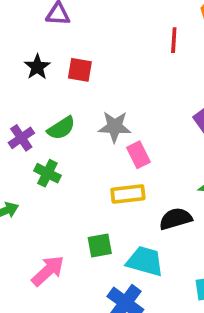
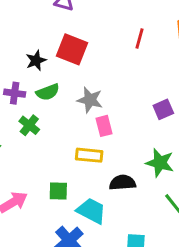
red line: (174, 40) -> (139, 38), moved
black star: (37, 67) -> (36, 60), moved
red square: (80, 70) -> (72, 49), size x1.5
purple cross: (21, 138) -> (15, 93), turned 30

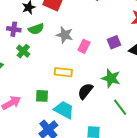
pink rectangle: (104, 126) -> (84, 46), moved, turned 40
black semicircle: (122, 183) -> (85, 91), turned -48

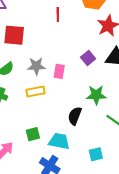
yellow rectangle: (63, 72) -> (35, 92), moved

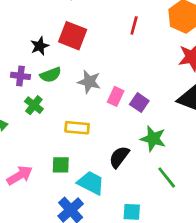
purple square: (88, 58) -> (139, 103), moved, turned -32
yellow rectangle: (35, 92) -> (77, 128), moved

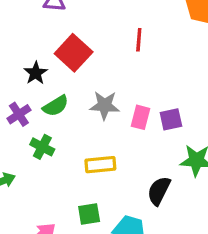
red line: (134, 25) -> (139, 40), moved
red square: (73, 36) -> (74, 53), turned 32
purple cross: (20, 76) -> (19, 114), turned -30
purple square: (139, 103) -> (171, 119), turned -36

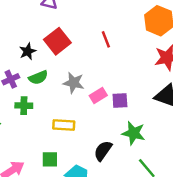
red line: (139, 40) -> (106, 39), turned -35
pink rectangle: (140, 117) -> (98, 96), turned 35
green cross: (42, 147) -> (24, 106), turned -35

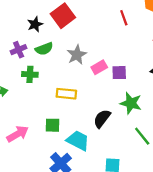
red line: (106, 39) -> (124, 18), moved
gray star: (74, 83) -> (77, 55), turned 30

